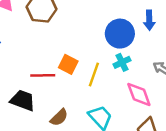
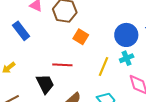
orange square: (68, 64) -> (81, 37), moved
black trapezoid: (23, 100) -> (45, 84), turned 40

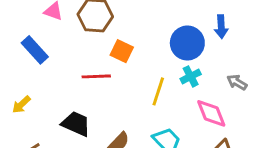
red line: (62, 65) -> (96, 76), moved
black trapezoid: (45, 84) -> (76, 124), turned -35

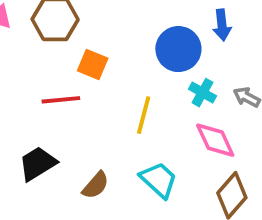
cyan cross: (191, 76) -> (203, 93), moved, turned -30
black trapezoid: (76, 124) -> (38, 164), turned -52

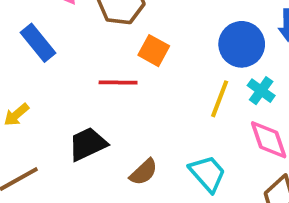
yellow line: (144, 115) -> (220, 99), moved

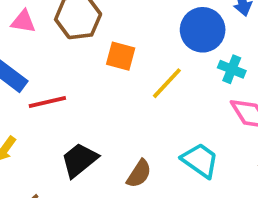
red line: (118, 82) -> (47, 102), moved
yellow line: (220, 99) -> (167, 83), moved, turned 36

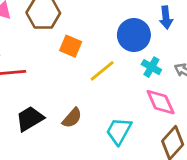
cyan trapezoid: (200, 160) -> (119, 131), turned -104
brown semicircle: (139, 174) -> (72, 118), moved

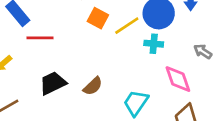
cyan cross: (151, 67) -> (154, 44), moved, turned -30
yellow line: (102, 71) -> (127, 26), moved

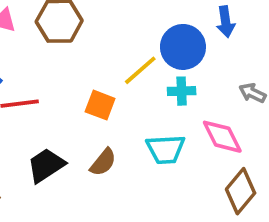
orange square: (98, 18) -> (100, 105), moved
cyan trapezoid: (136, 103) -> (166, 149), moved, turned -120

